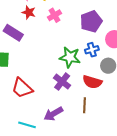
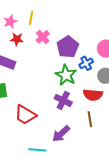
purple pentagon: (91, 21) -> (68, 47), moved
green star: (70, 57) -> (66, 75), turned 30

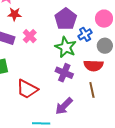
pink cross: (43, 37) -> (30, 36), moved

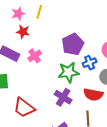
green star: (66, 47) -> (68, 72), turned 30

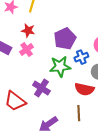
red star: (23, 32) -> (28, 31), moved
purple cross: (63, 97) -> (41, 88), moved

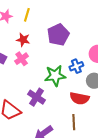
purple pentagon: (65, 39) -> (58, 35), moved

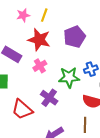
red star: (23, 40) -> (39, 40), size x1.6
pink cross: (22, 59) -> (40, 66), moved

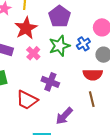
red star: (39, 40) -> (26, 28), turned -30
green star: (69, 77) -> (59, 46), moved

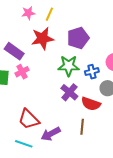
pink cross: (33, 53) -> (22, 72), moved
purple cross: (50, 82) -> (69, 92), moved
red trapezoid: (27, 100) -> (29, 119), moved

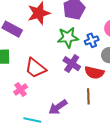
pink cross: (22, 72) -> (21, 89), moved
red trapezoid: (29, 119) -> (35, 68), moved

